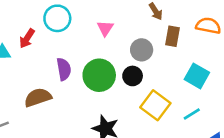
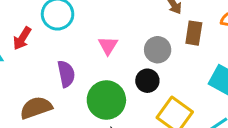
pink triangle: (105, 28) -> (108, 46), moved
green circle: (99, 75) -> (106, 100), moved

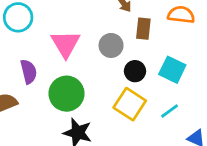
pink triangle: (108, 46) -> (65, 44), size x1.6
black circle: (147, 81) -> (135, 71), moved

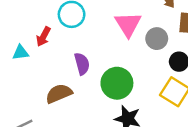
pink triangle: (65, 44) -> (128, 24), moved

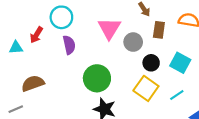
purple semicircle: (82, 64) -> (69, 45), moved
brown semicircle: (59, 94) -> (33, 83), moved

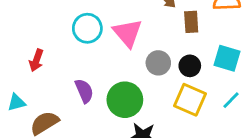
cyan circle: (61, 17) -> (87, 28), moved
gray circle: (133, 42) -> (158, 63), moved
purple semicircle: (69, 45) -> (84, 91), moved
cyan triangle: (16, 47) -> (16, 103), moved

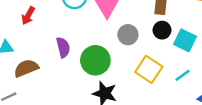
black circle: (190, 66) -> (162, 30), moved

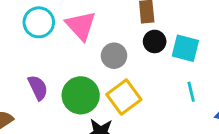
yellow square: (149, 69) -> (124, 97), moved, turned 32
cyan line: (182, 75) -> (191, 92), turned -56

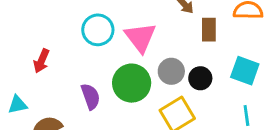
black circle: (155, 41) -> (200, 78), moved
green circle: (81, 95) -> (132, 83), moved

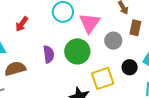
gray circle: (171, 71) -> (113, 41), moved
black circle: (200, 78) -> (130, 67), moved

